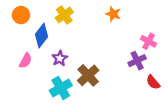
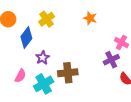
pink semicircle: (26, 61) -> (20, 76), moved
brown cross: (88, 75) -> (68, 73), turned 36

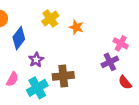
orange star: (90, 18) -> (76, 27), moved
yellow cross: (47, 19) -> (50, 19), moved

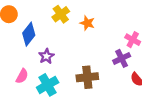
brown cross: (63, 76) -> (87, 77), moved

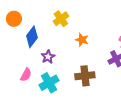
orange star: (87, 23) -> (82, 40), moved

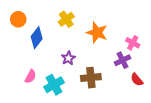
orange star: (82, 40) -> (97, 33), moved, size x1.5
purple star: (48, 57) -> (68, 58), moved

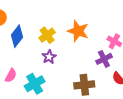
yellow cross: (66, 19) -> (47, 35), moved
brown cross: (91, 78) -> (84, 85), moved

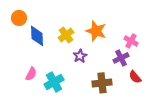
blue diamond: (17, 36) -> (37, 36), turned -40
purple star: (49, 57) -> (80, 56), moved

